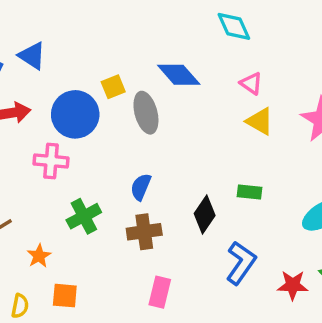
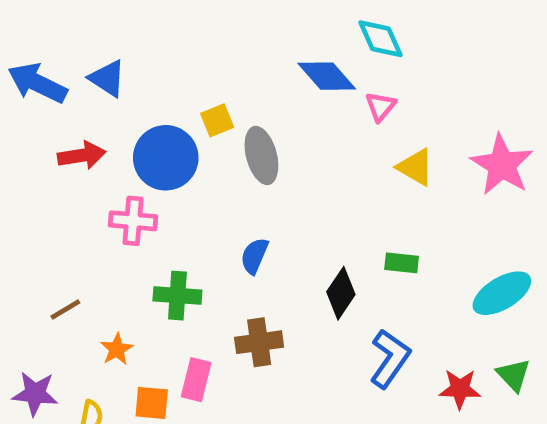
blue diamond: (179, 75) -> (327, 76), moved
pink triangle: (251, 83) -> (381, 106), moved, turned 35
green cross: (84, 216) -> (177, 296), turned 32
brown cross: (144, 232) -> (259, 342), moved
pink rectangle: (160, 292) -> (196, 380), moved

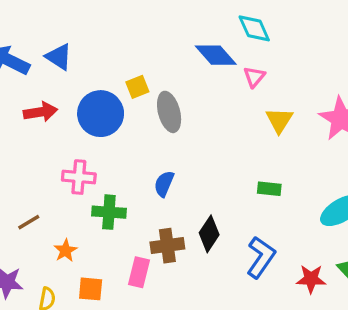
yellow triangle: (416, 167) -> (279, 120), turned 32
pink cross: (133, 221) -> (79, 177), moved
black diamond: (341, 293) -> (209, 234), moved
pink rectangle: (196, 380) -> (139, 272), moved

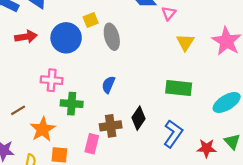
green rectangle: (269, 189) -> (179, 88), size x1.6
orange star: (65, 251) -> (43, 129), size x1.6

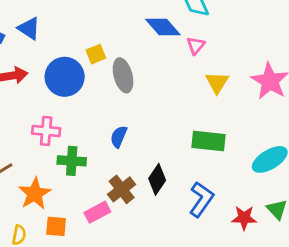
brown cross: (111, 126) -> (122, 189), turned -30
pink rectangle: (92, 144) -> (97, 212), turned 48

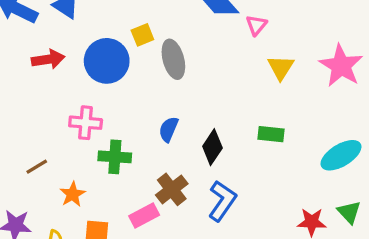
green rectangle: (208, 141) -> (271, 134), size x0.7
black diamond: (157, 179) -> (212, 147), moved
orange star: (35, 194) -> (72, 194), size x0.7
blue L-shape: (201, 199) -> (222, 201), moved

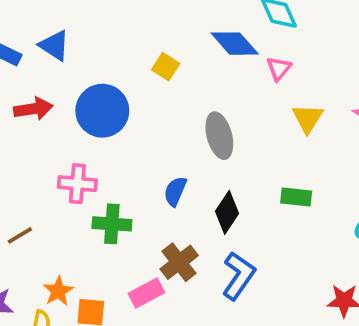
yellow square: (142, 35) -> (166, 67), moved, turned -35
gray ellipse: (173, 59) -> (219, 136), moved
orange star: (72, 194) -> (58, 291), moved

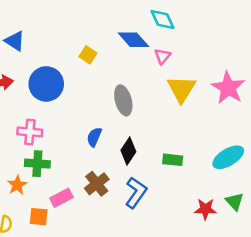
yellow triangle: (308, 118) -> (181, 89), size x1.4
green rectangle: (296, 197) -> (173, 160), moved
green cross: (112, 224) -> (37, 164), moved
orange star: (58, 291) -> (17, 185), moved
pink rectangle: (146, 293) -> (61, 198), moved

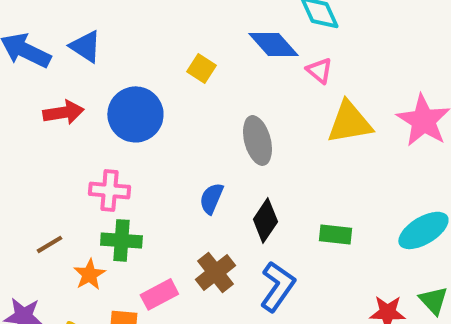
pink triangle: (162, 56) -> (319, 70), turned -30
yellow triangle: (181, 89) -> (349, 122), turned 48

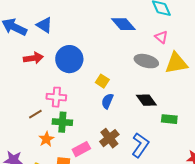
blue diamond: (273, 44) -> (123, 24), moved
yellow square: (201, 68) -> (102, 81), moved
gray ellipse: (257, 140) -> (146, 61), moved, turned -60
black diamond: (265, 220) -> (146, 100), moved, turned -70
brown line: (49, 244) -> (35, 114), moved

